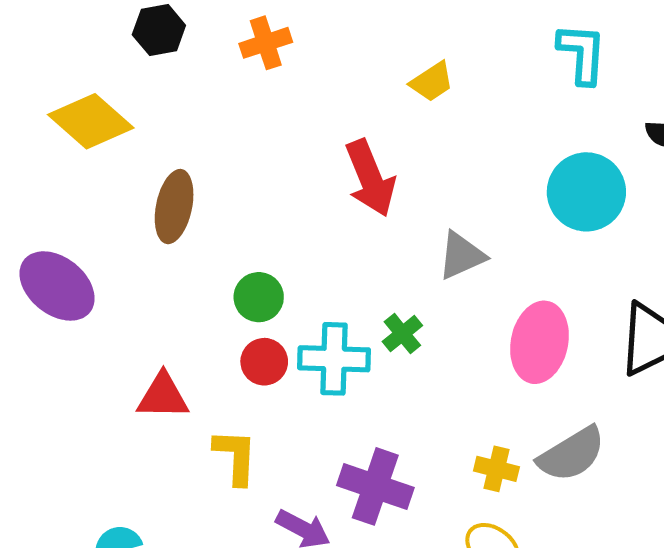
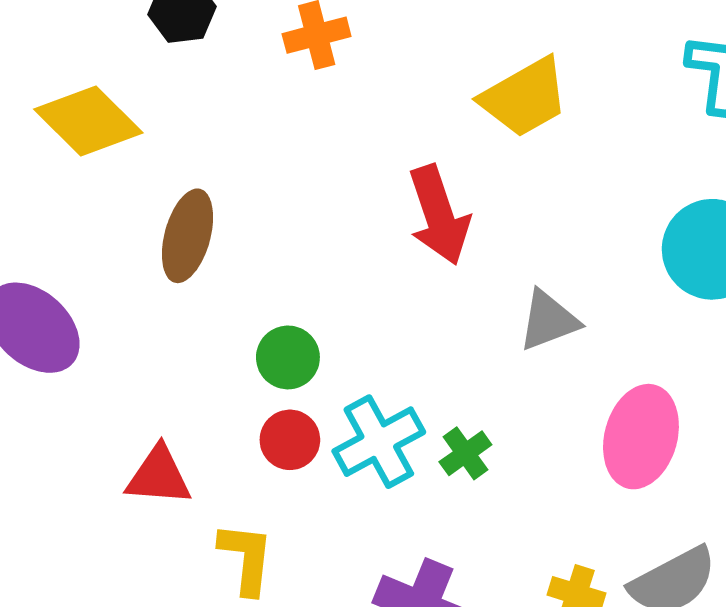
yellow trapezoid: (432, 82) -> (525, 97), size x1.6
green cross: (402, 334) -> (465, 453), moved
cyan cross: (334, 359) -> (379, 442), turned -34

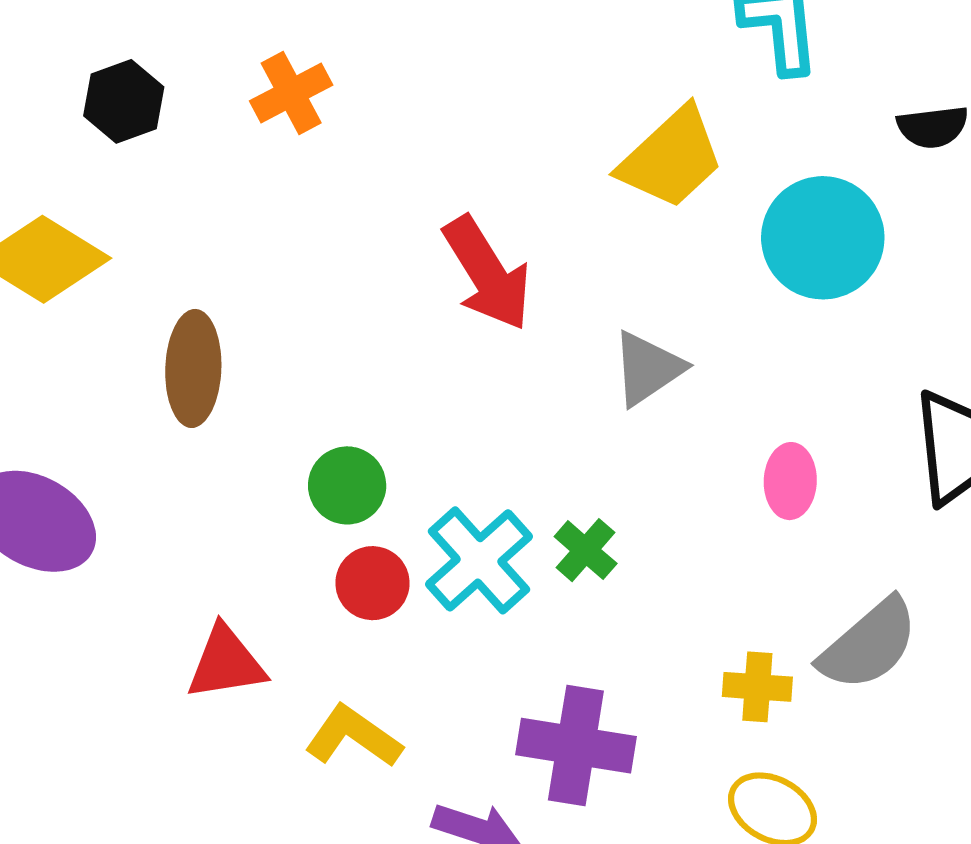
yellow trapezoid: (525, 97) -> (671, 158), moved
pink ellipse: (641, 437) -> (790, 481), size x0.6
yellow L-shape: (246, 558) -> (353, 737), turned -48

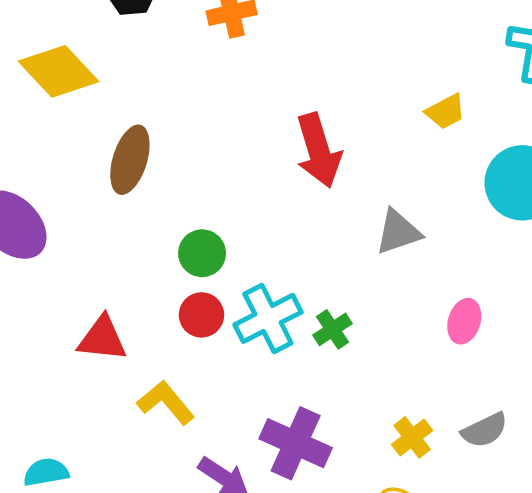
yellow trapezoid: (671, 158) -> (446, 112), size x0.6
gray semicircle: (869, 644) -> (485, 430), size x0.7
yellow cross: (757, 687) -> (412, 437), turned 33

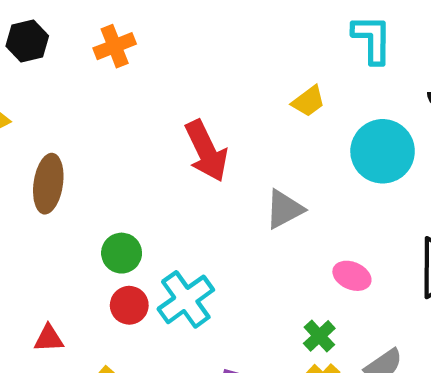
pink ellipse: (464, 321) -> (352, 276), turned -75
green cross: (332, 329) -> (319, 336), moved
red triangle: (102, 339) -> (49, 338), size x0.7

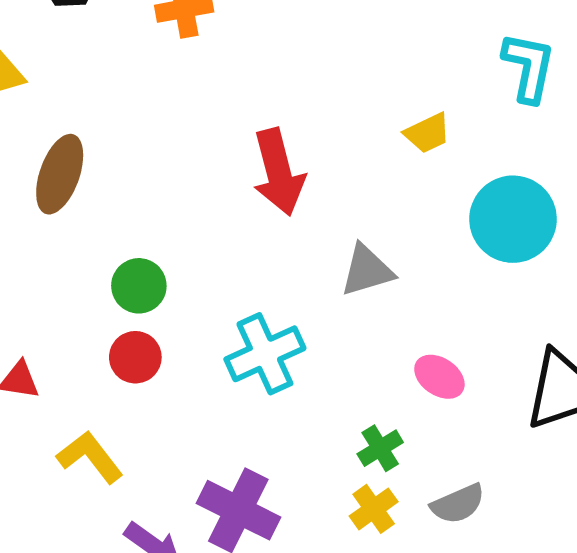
cyan cross: (186, 299) -> (265, 354), moved

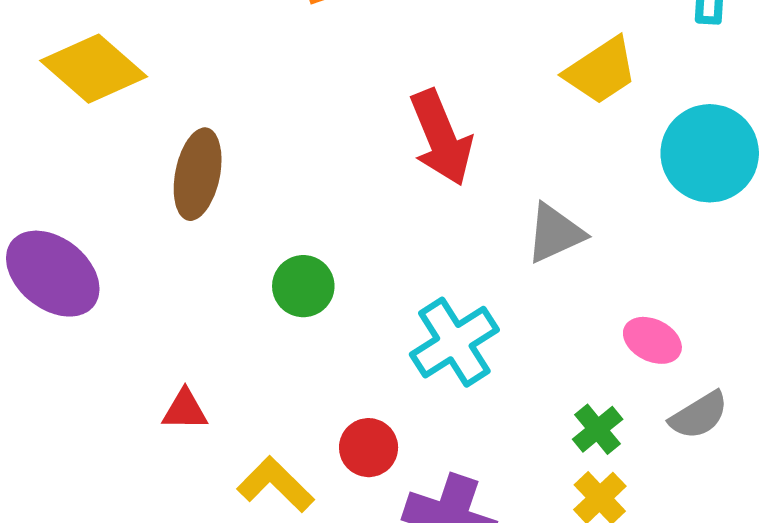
yellow trapezoid: (428, 133) -> (601, 71), size x1.4
red circle: (135, 357) -> (369, 448), moved
gray semicircle: (458, 504) -> (699, 415), moved

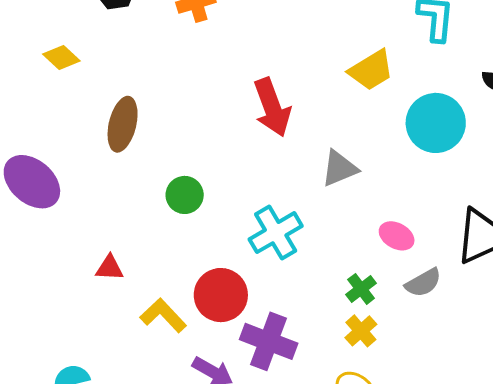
yellow diamond: (94, 69) -> (61, 57), size x0.6
red circle: (369, 448) -> (221, 295), size x1.5

